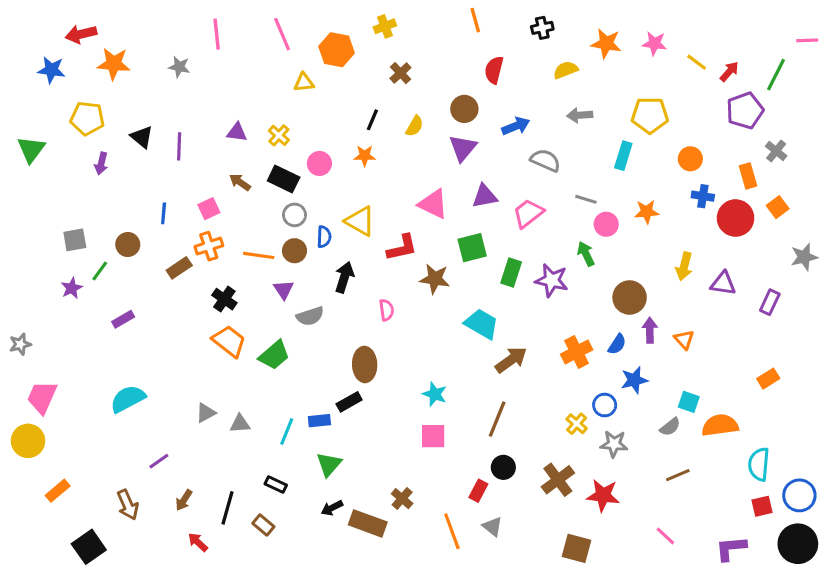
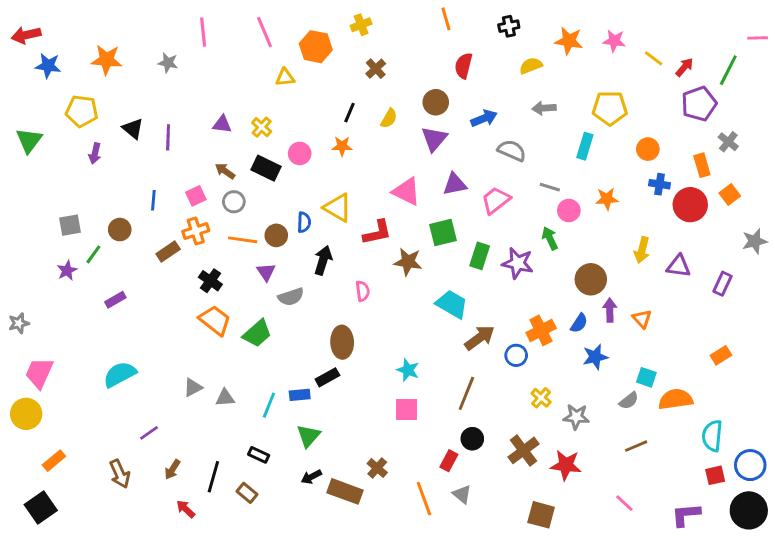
red arrow: (81, 34) -> (26, 35), moved
gray circle: (294, 215) -> (234, 202), moved
blue circle: (605, 405) -> (516, 355), moved
black square: (89, 547) -> (41, 507), moved

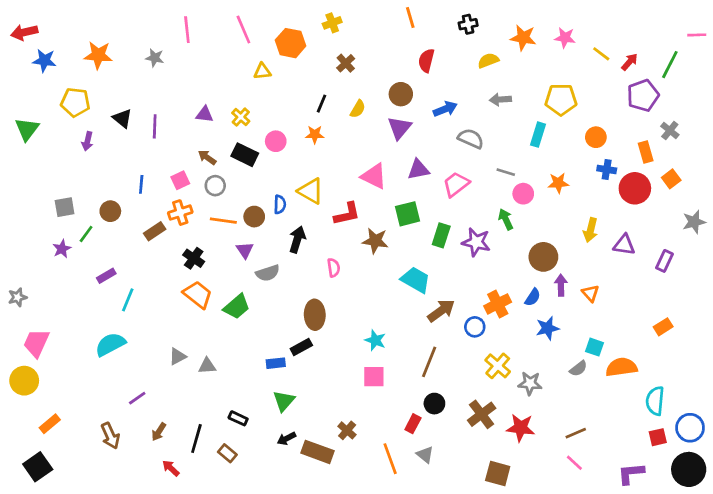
yellow cross: (541, 398) -> (498, 366), size x1.4
cyan line: (269, 405) -> (128, 300), moved
brown line: (636, 446) -> (576, 433), moved

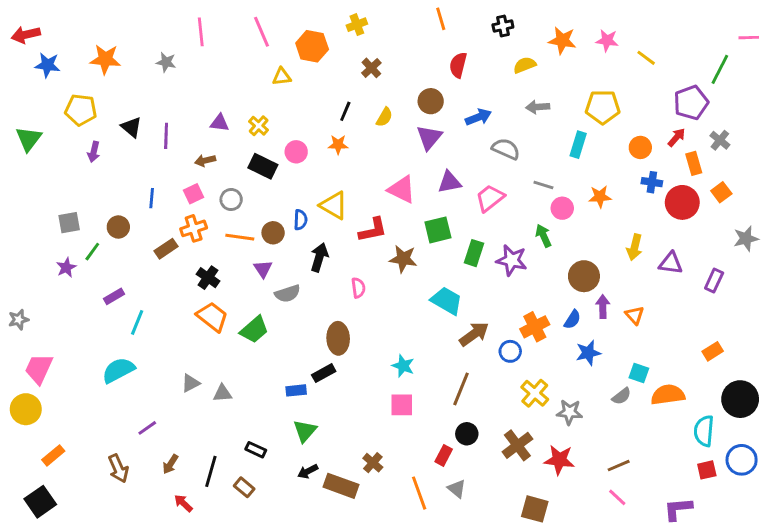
red arrow: (630, 62) -> (676, 137), moved
brown arrow: (207, 157) -> (205, 160), moved, turned -48
black circle: (689, 469) -> (740, 399), moved

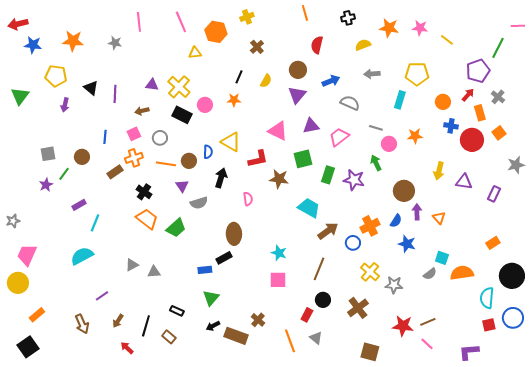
yellow cross: (259, 126) -> (179, 87), size x1.6
blue star: (588, 353) -> (407, 244), turned 30
red star: (559, 460) -> (403, 326), moved

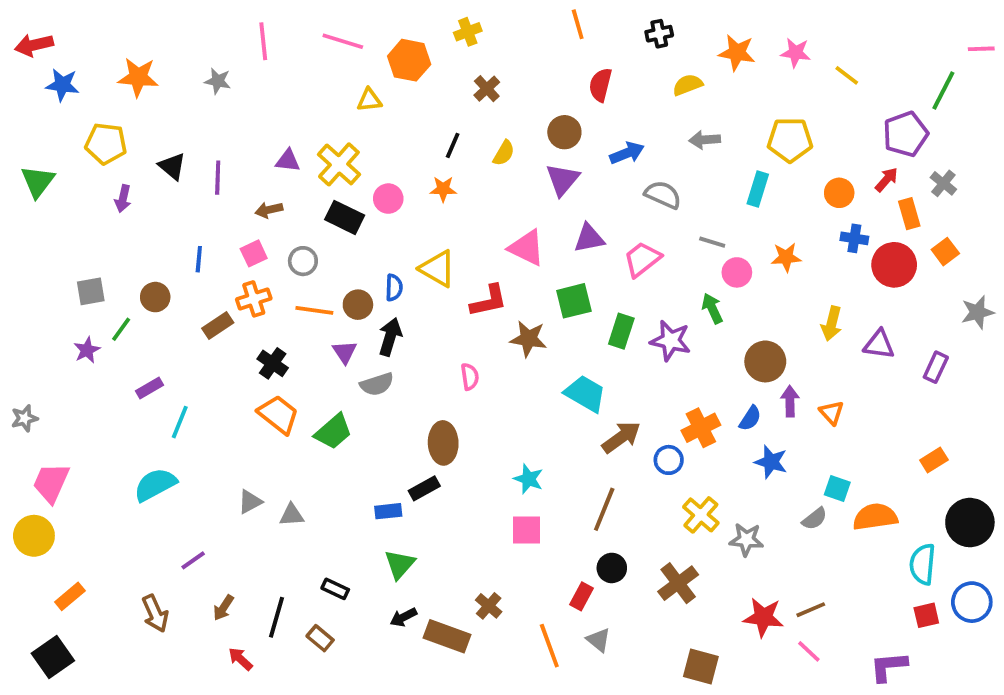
pink line: (181, 22) -> (343, 41), turned -50
black arrow: (221, 178) -> (390, 337), moved

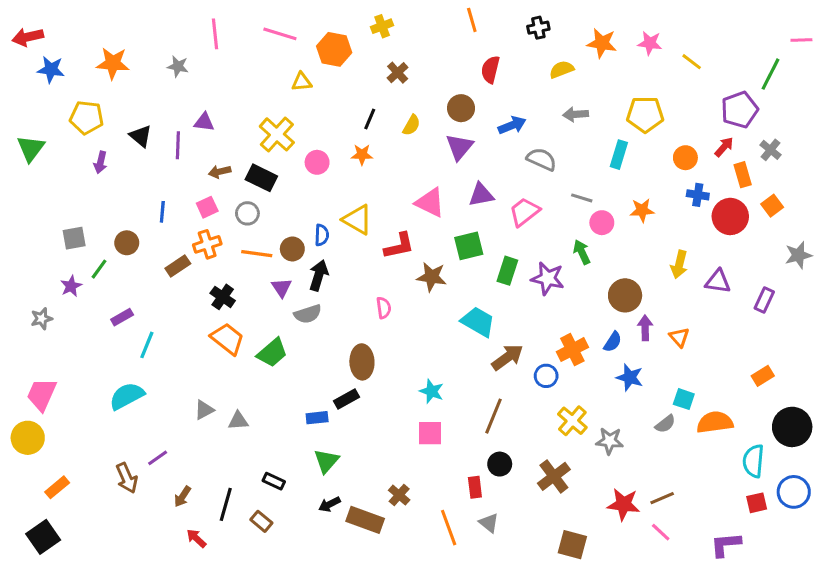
purple triangle: (288, 161) -> (204, 122), moved
black rectangle: (345, 217) -> (261, 178), moved
gray star: (24, 418) -> (42, 319), moved
red rectangle: (582, 596) -> (475, 487), turned -35
brown arrow: (155, 613) -> (127, 478), moved

